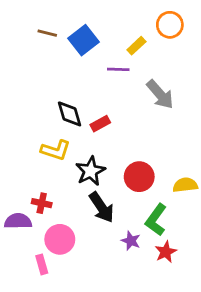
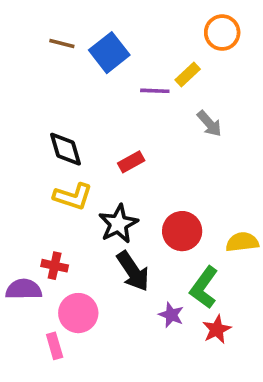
yellow rectangle: (136, 46) -> (188, 74), moved
gray arrow: (160, 94) -> (209, 124), size x0.7
black diamond: (70, 114) -> (66, 149), moved

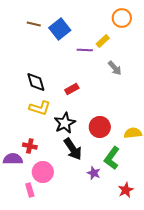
red star: (217, 329) -> (126, 190), moved

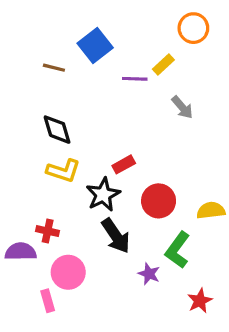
brown line: (34, 24) -> (54, 68), moved
red rectangle: (72, 89) -> (124, 164), moved

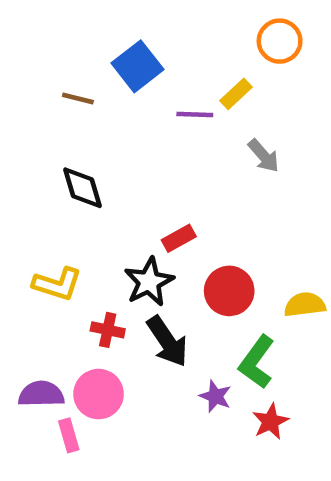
yellow L-shape: (63, 171) -> (57, 284), moved
red cross: (48, 231) -> (108, 330), moved
purple semicircle: (21, 252) -> (41, 394), moved
red star: (200, 301) -> (270, 422), moved

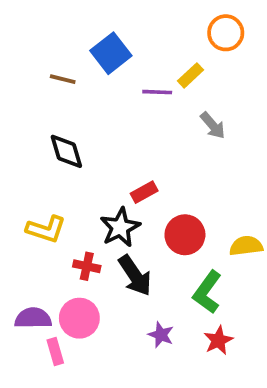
purple star: (215, 396) -> (161, 335), moved

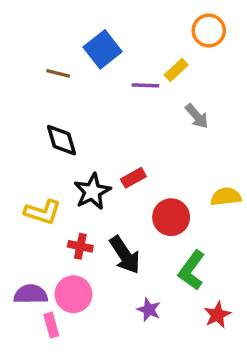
black star: (120, 227) -> (92, 191), moved
yellow semicircle: (246, 246) -> (226, 197), moved
red star: (218, 340) -> (217, 315), moved

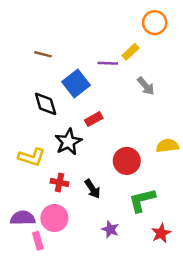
blue square: (103, 49) -> (76, 84), moved
red rectangle: (133, 178) -> (94, 119), moved
black arrow: (125, 255) -> (92, 189), size x0.7
green L-shape: (192, 270) -> (142, 200), turned 40

